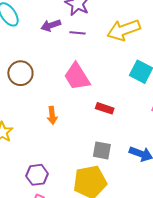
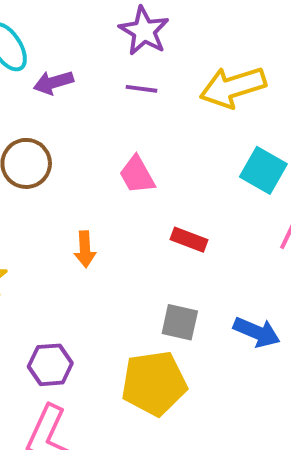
purple arrow: (51, 25) -> (53, 82), moved
pink trapezoid: (77, 77) -> (137, 175), size x0.7

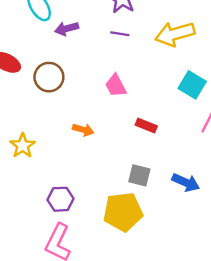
orange arrow: (85, 249) -> (83, 130), turned -72

